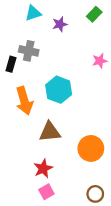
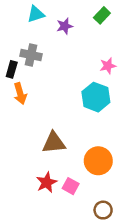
cyan hexagon: (59, 90) -> (96, 97), moved
orange arrow: (24, 101) -> (20, 93), moved, size x0.7
pink square: (46, 192) -> (71, 186), moved, turned -32

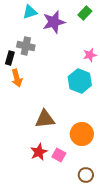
purple star: (65, 26) -> (54, 22), size x1.6

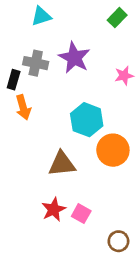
purple star: (54, 22) -> (74, 58), moved, turned -30
cyan hexagon: (80, 81) -> (87, 120), moved
orange circle: (82, 134) -> (113, 150), moved

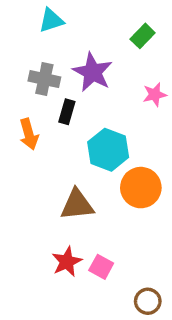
green rectangle: (117, 18) -> (143, 36), moved
black rectangle: (14, 80) -> (67, 112), moved

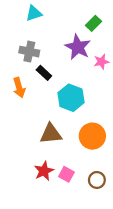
purple star: (93, 72) -> (78, 47), moved
black rectangle: (67, 112) -> (44, 73), turned -63
orange circle: (141, 188) -> (92, 136), moved
brown circle: (148, 301) -> (97, 180), moved

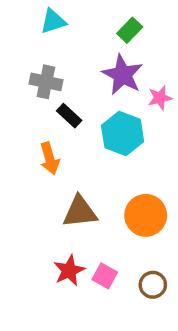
green rectangle: (93, 23) -> (130, 30), moved
orange arrow: (19, 88) -> (50, 158), moved
cyan hexagon: (71, 98) -> (123, 133), moved

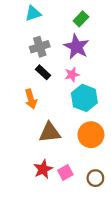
gray cross: (46, 82) -> (40, 47), moved, turned -30
pink star: (160, 98) -> (72, 75), moved
cyan hexagon: (123, 133) -> (84, 98), moved
pink square: (105, 276) -> (65, 173), turned 32

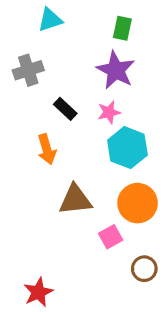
green rectangle: (81, 19) -> (122, 28), turned -32
gray cross: (40, 47) -> (28, 70), moved
red star: (43, 169) -> (38, 292), moved
pink square: (65, 173) -> (111, 237), moved

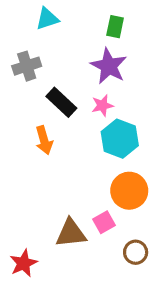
black rectangle: (65, 109) -> (61, 102), size x1.4
brown triangle: (75, 200) -> (71, 233), moved
red star: (38, 292) -> (24, 263), moved

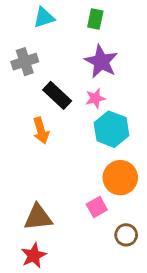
green rectangle: (115, 27) -> (95, 19), moved
brown triangle: (71, 233) -> (38, 217), moved
red star: (24, 263) -> (34, 255), moved

